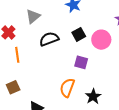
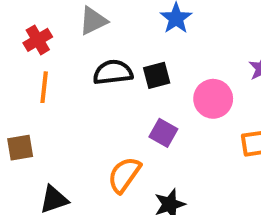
black square: (79, 34) -> (157, 75), moved

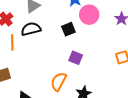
black semicircle: (113, 72) -> (31, 29), moved
pink circle: (213, 99) -> (89, 15), moved

